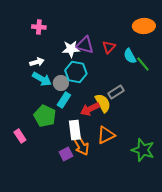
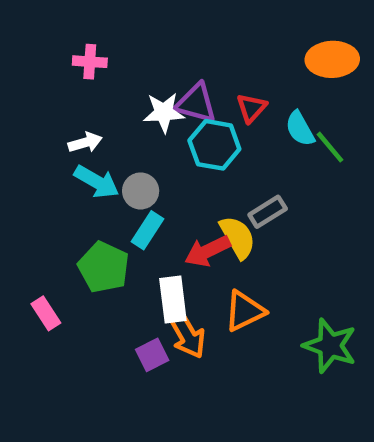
cyan hexagon: (76, 72) -> (214, 145), moved

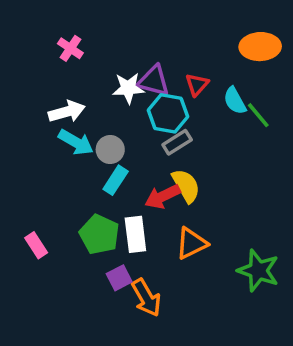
pink cross: (90, 62) -> (70, 48), turned 30
white arrow: (85, 142) -> (67, 112), size x1.4
gray rectangle: (268, 212) -> (177, 142), moved
green pentagon: (104, 267) -> (99, 234), moved
orange arrow: (187, 334) -> (146, 298), moved

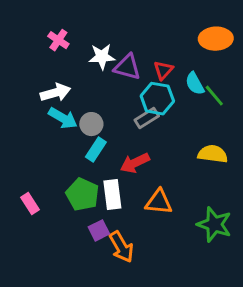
white star: (128, 88) -> (102, 57), moved
cyan hexagon: (168, 113) -> (157, 99), moved
yellow semicircle: (186, 186) -> (213, 154), moved, turned -52
orange triangle: (191, 243) -> (159, 202), turned 32

